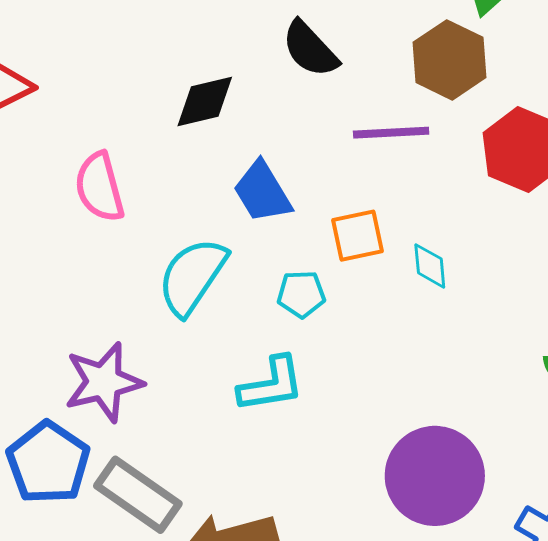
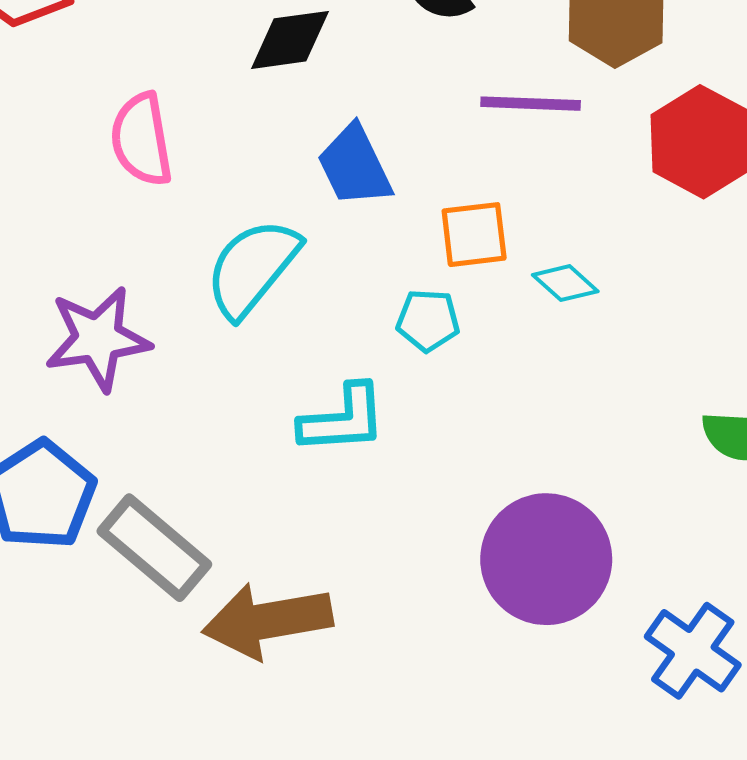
cyan diamond: (430, 266) -> (565, 283), turned -48
cyan pentagon: (301, 294) -> (428, 320), moved
purple star: (104, 382) -> (98, 339), moved

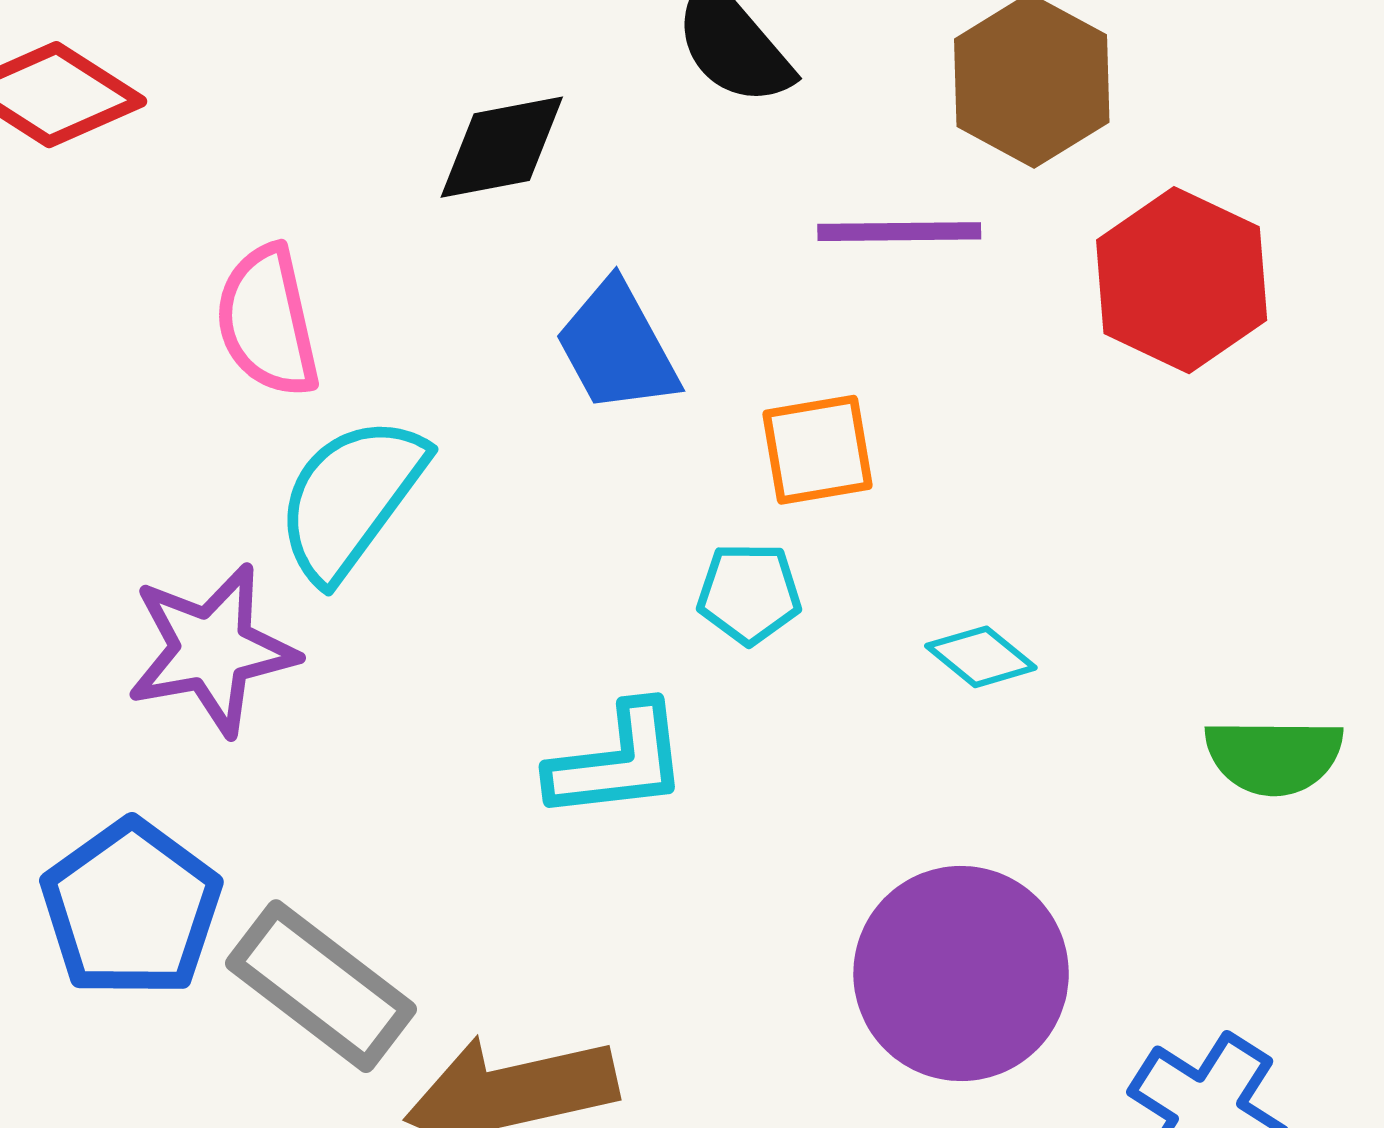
cyan semicircle: (252, 268) -> (351, 498), moved
cyan diamond: (565, 283) -> (981, 657), moved

